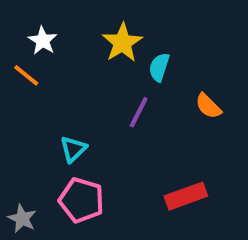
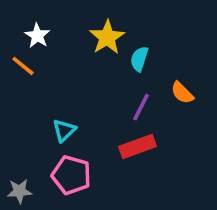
purple line: (139, 112) -> (141, 107), moved
red rectangle: (186, 196) -> (137, 146), moved
gray star: (22, 219) -> (19, 191), turned -30

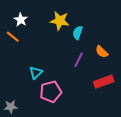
yellow star: (107, 37) -> (60, 21), turned -30
red rectangle: (137, 146) -> (104, 82), moved
pink pentagon: (71, 175) -> (51, 92), moved, turned -30

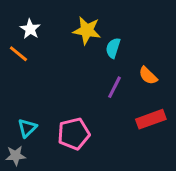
cyan triangle: (36, 73) -> (27, 128), moved

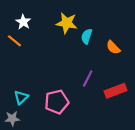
orange semicircle: (148, 76) -> (113, 47), moved
purple line: (114, 87) -> (88, 79), moved

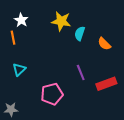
orange line: (14, 41) -> (13, 38), turned 40
purple line: (88, 79) -> (81, 72), turned -49
cyan triangle: (21, 97) -> (19, 69), moved

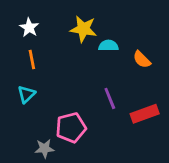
cyan semicircle: (80, 34) -> (108, 46), turned 72
orange line: (13, 38) -> (32, 60), moved
gray star: (11, 109) -> (44, 148), moved

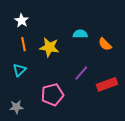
yellow star: (83, 29) -> (49, 47), moved
purple line: (110, 98) -> (81, 73), turned 63
gray star: (44, 148) -> (16, 107), moved

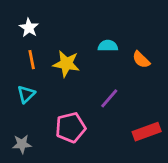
red rectangle: (107, 84) -> (147, 132), moved

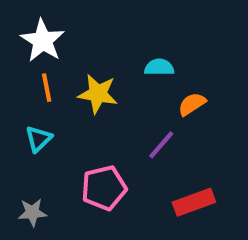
white star: (29, 28) -> (43, 41), size x1.5
orange semicircle: (141, 60) -> (192, 104), moved, turned 102
red rectangle: (147, 132) -> (194, 202), moved

